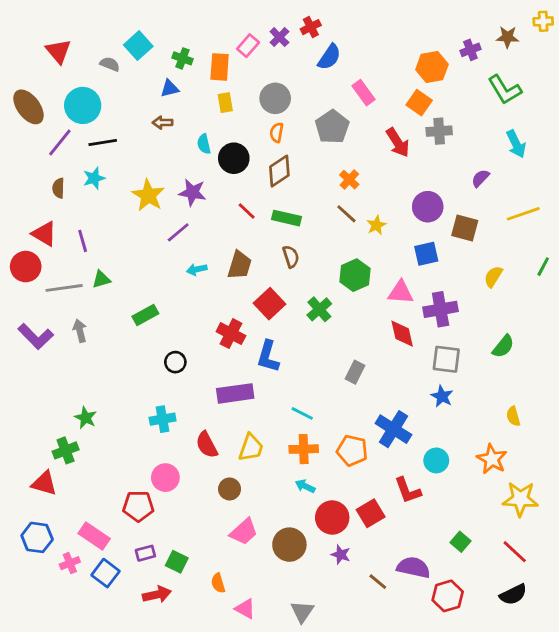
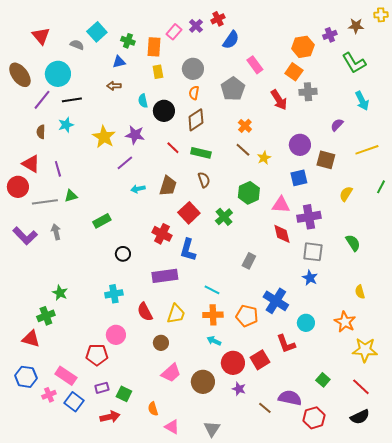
green semicircle: (503, 346) -> (353, 243), turned -72

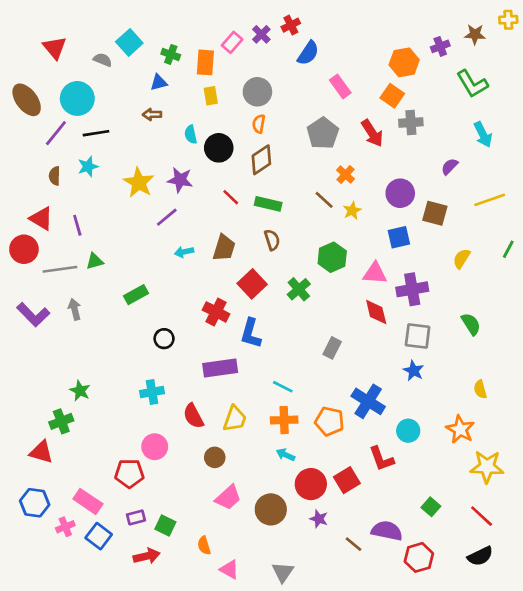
gray pentagon: (233, 89) -> (323, 133), moved
orange cross: (245, 126) -> (345, 175), moved

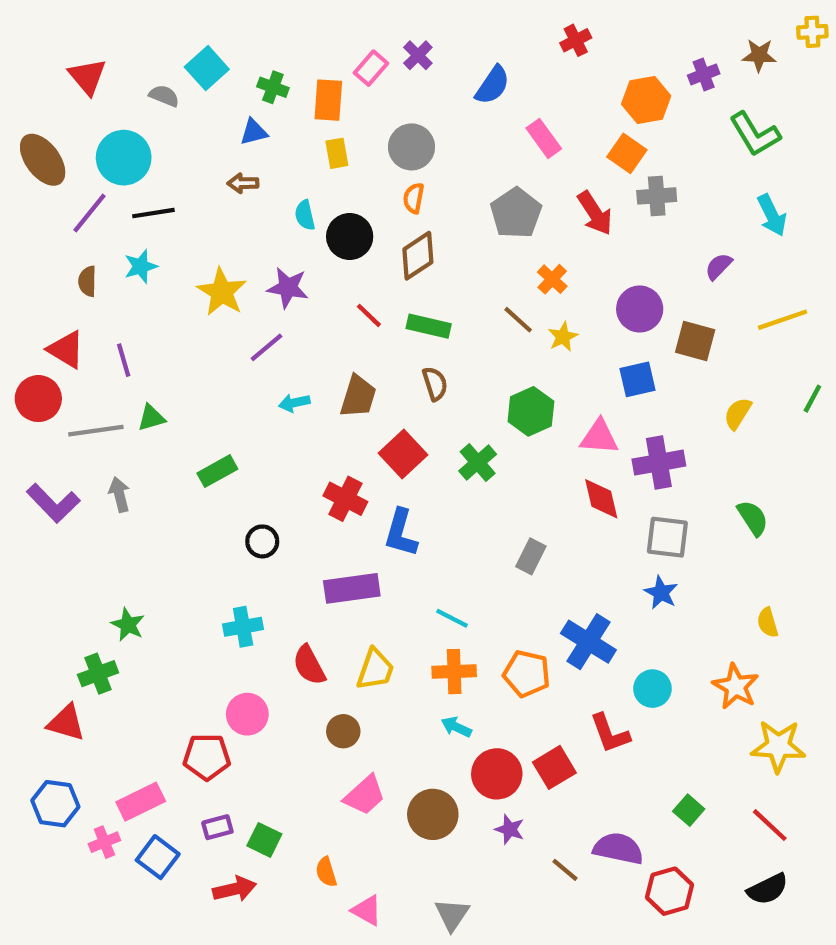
red cross: (291, 25) -> (576, 40), moved
pink rectangle: (88, 501) -> (141, 802), turned -60

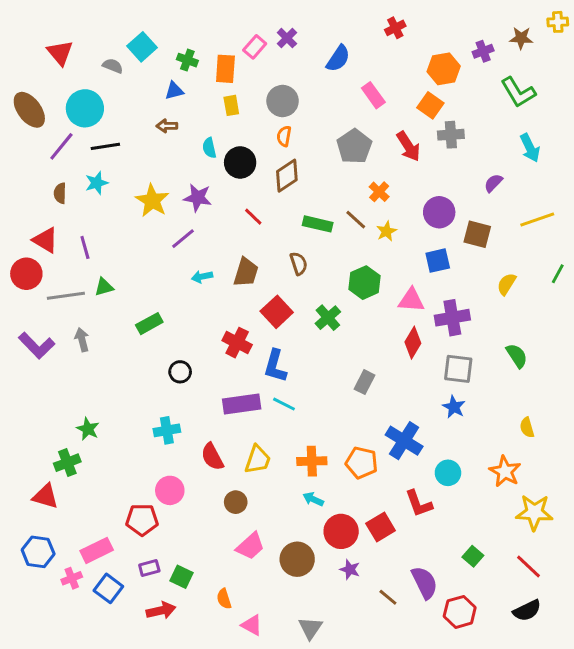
green rectangle: (429, 326) -> (318, 224), moved
red diamond: (601, 499) -> (413, 343), turned 44
cyan line: (452, 618) -> (284, 404), moved
purple semicircle: (618, 849) -> (425, 583), turned 52

